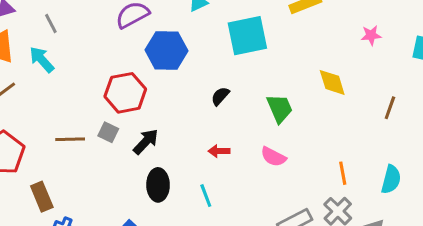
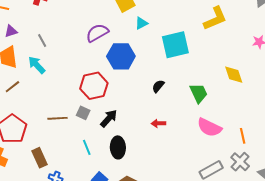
pink semicircle: (273, 157) -> (209, 127), moved, size x1.4
cyan line: (206, 196) -> (87, 147), moved

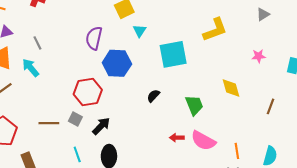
cyan triangle: (141, 23) -> (140, 31), turned -32
purple semicircle: (97, 33) -> (94, 38), turned -50
red arrow: (158, 123) -> (177, 138), moved

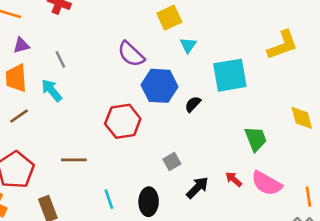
purple semicircle: (94, 38) -> (131, 54), turned -60
black semicircle: (153, 96) -> (193, 104), moved
gray square: (75, 119) -> (172, 162), moved, turned 32
black arrow: (101, 126) -> (197, 188), moved
red arrow: (177, 138) -> (234, 179), turned 40

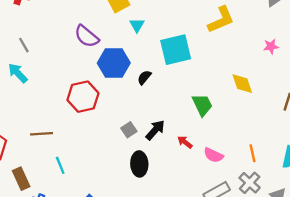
pink semicircle: (267, 183) -> (213, 155), moved, size x0.7
black arrow: (197, 188) -> (155, 130), moved
cyan line: (109, 199) -> (60, 165), moved
black ellipse: (149, 202) -> (139, 164), moved

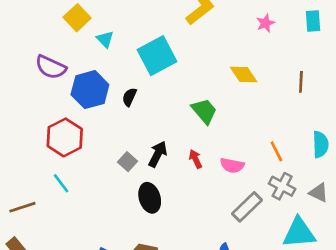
brown line: (42, 134) -> (22, 207), moved
red arrow: (185, 142) -> (196, 159), turned 42
cyan line: (60, 165) -> (61, 183), moved

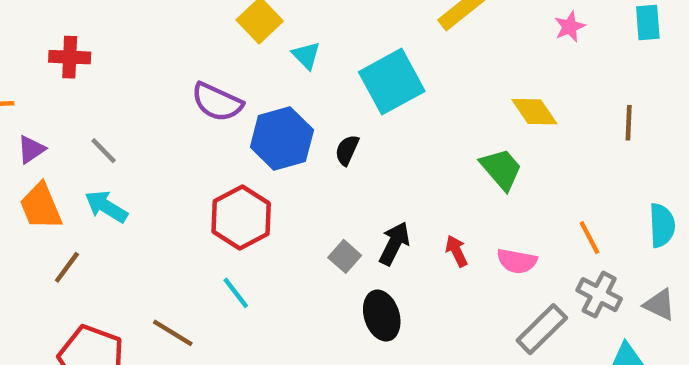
green trapezoid: (204, 111) -> (501, 169), moved
brown line: (22, 207) -> (173, 333), turned 50

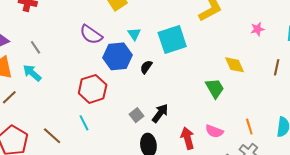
cyan triangle: (306, 55) -> (134, 34), moved
brown line: (629, 123) -> (277, 67), moved
red arrow: (456, 251) -> (188, 138), moved, size x1.5

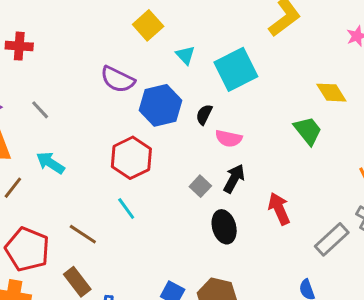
cyan triangle: (134, 34) -> (185, 55), moved
cyan arrow: (32, 73) -> (50, 163), moved
pink semicircle: (214, 131) -> (229, 138), moved

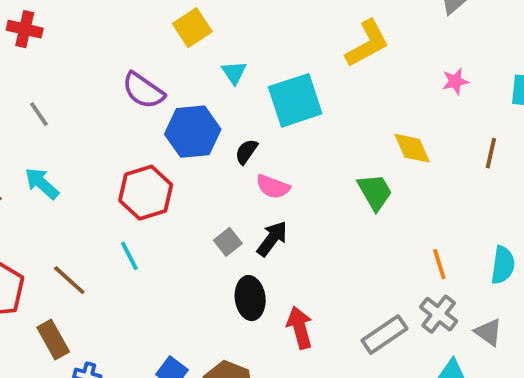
red arrow: (279, 209) -> (300, 328), moved

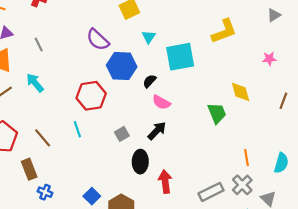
gray square: (228, 242) -> (122, 134), moved

